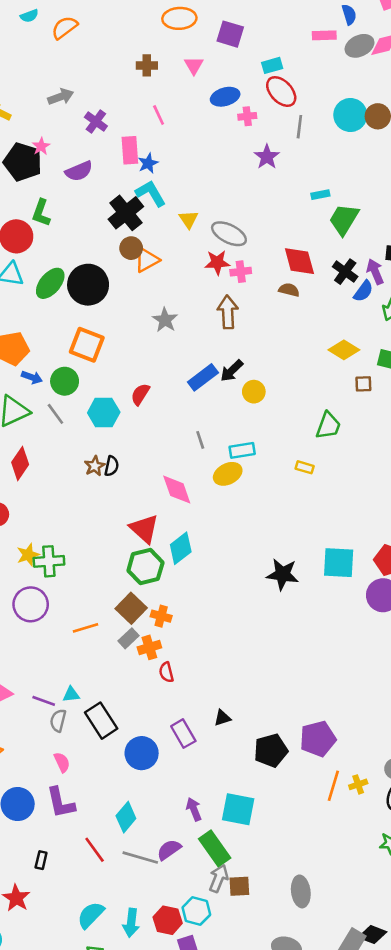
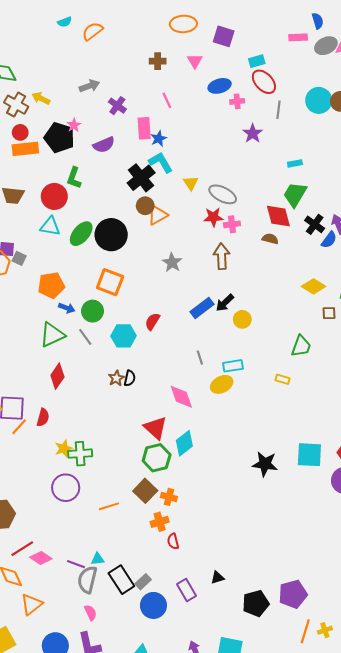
green trapezoid: (344, 219) -> (295, 194), moved
gray rectangle: (129, 638) -> (143, 582), moved
gray semicircle: (58, 721) -> (87, 580), size x1.5

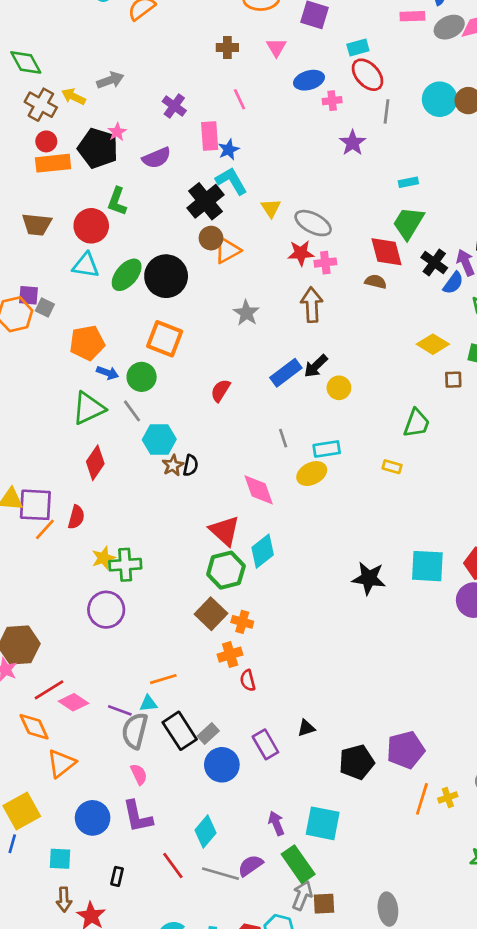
gray arrow: (89, 86) -> (110, 80), moved
cyan hexagon: (123, 336) -> (159, 439), moved
orange line: (109, 506) -> (163, 679), moved

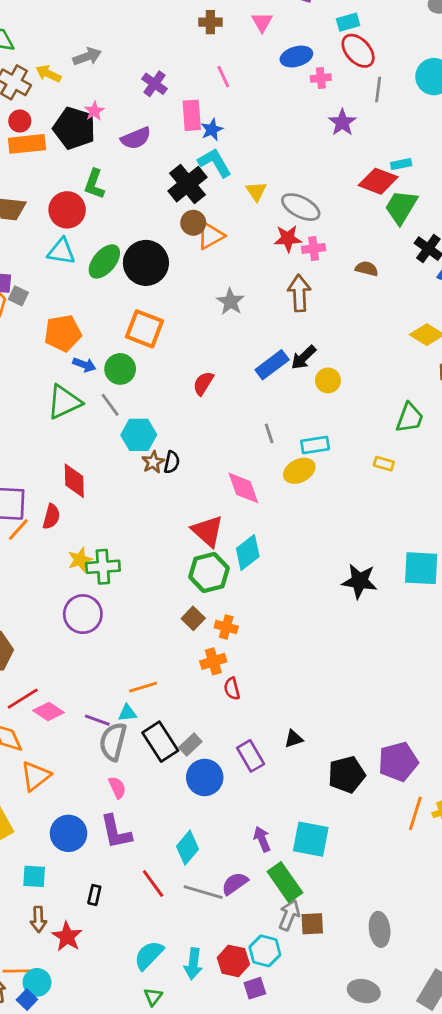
red diamond: (387, 252) -> (378, 181), moved, turned -54
red diamond: (95, 463) -> (74, 481), moved, turned -36
brown square: (211, 614) -> (193, 618), size x0.7

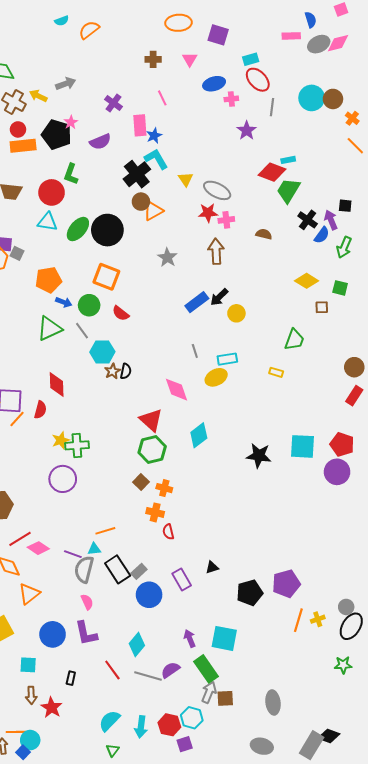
red semicircle: (203, 383) -> (121, 313), moved, turned -84
cyan diamond: (248, 552) -> (199, 435), moved
orange cross: (213, 661) -> (155, 512), turned 30

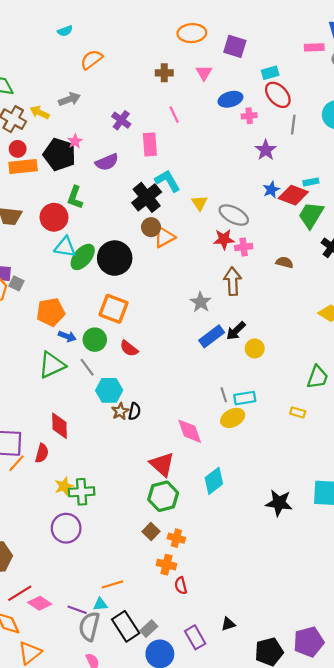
orange semicircle: (89, 30) -> (91, 60), moved
blue star: (154, 136) -> (271, 190), moved
cyan triangle: (47, 222) -> (65, 247), moved
gray star: (167, 257) -> (201, 302), moved
gray line: (195, 351) -> (224, 395), moved

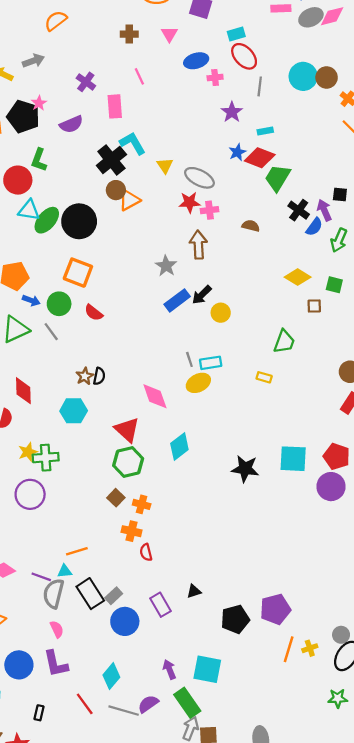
cyan rectangle: (311, 182) -> (265, 131), moved
cyan hexagon: (109, 390) -> (74, 411), moved

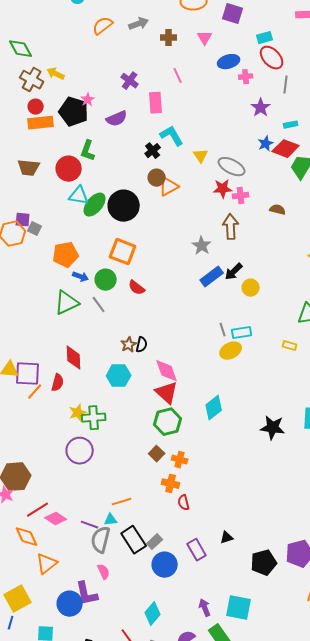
gray arrow: (33, 61) -> (139, 24), moved
black cross: (111, 160) -> (153, 151), size x0.6
pink diamond: (155, 396) -> (167, 371), moved
purple L-shape: (56, 664) -> (87, 594), moved

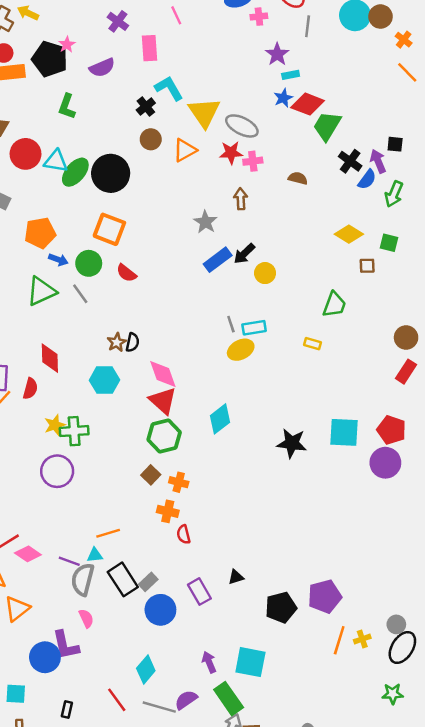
cyan rectangle: (291, 125) -> (291, 75), moved
yellow triangle: (201, 156) -> (204, 113), size x1.8
red circle: (69, 169) -> (25, 154), moved
orange triangle: (169, 187) -> (185, 150), moved
brown arrow: (231, 227) -> (241, 199), size x0.7

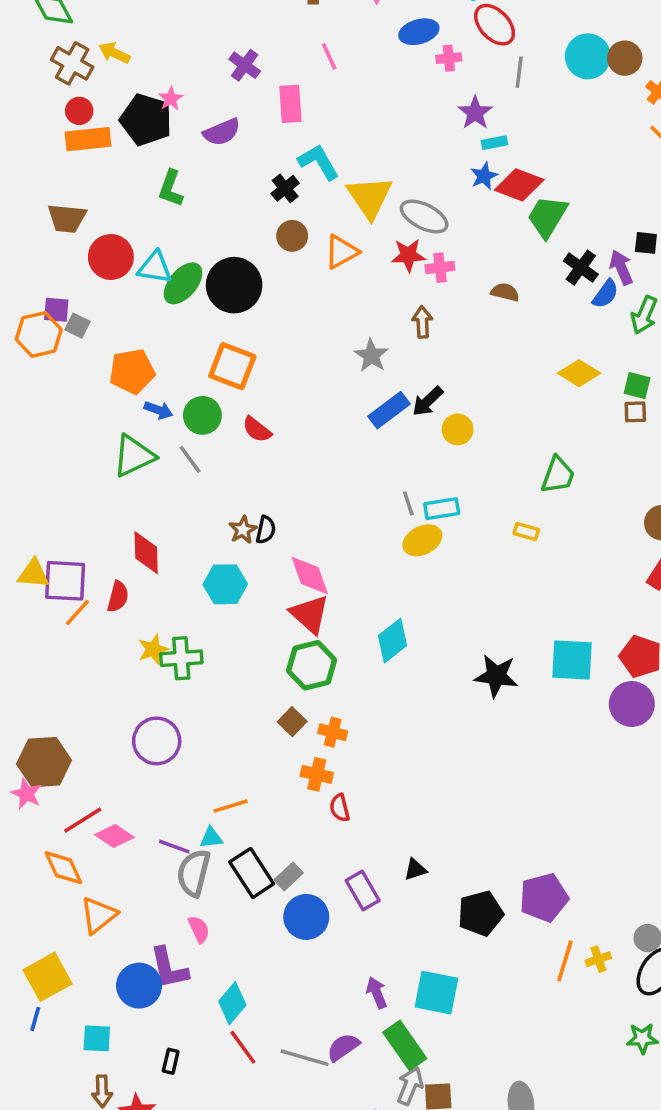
brown square: (367, 266) -> (635, 412), moved
purple circle: (57, 471) -> (157, 741), moved
cyan diamond: (146, 669) -> (232, 1003), moved

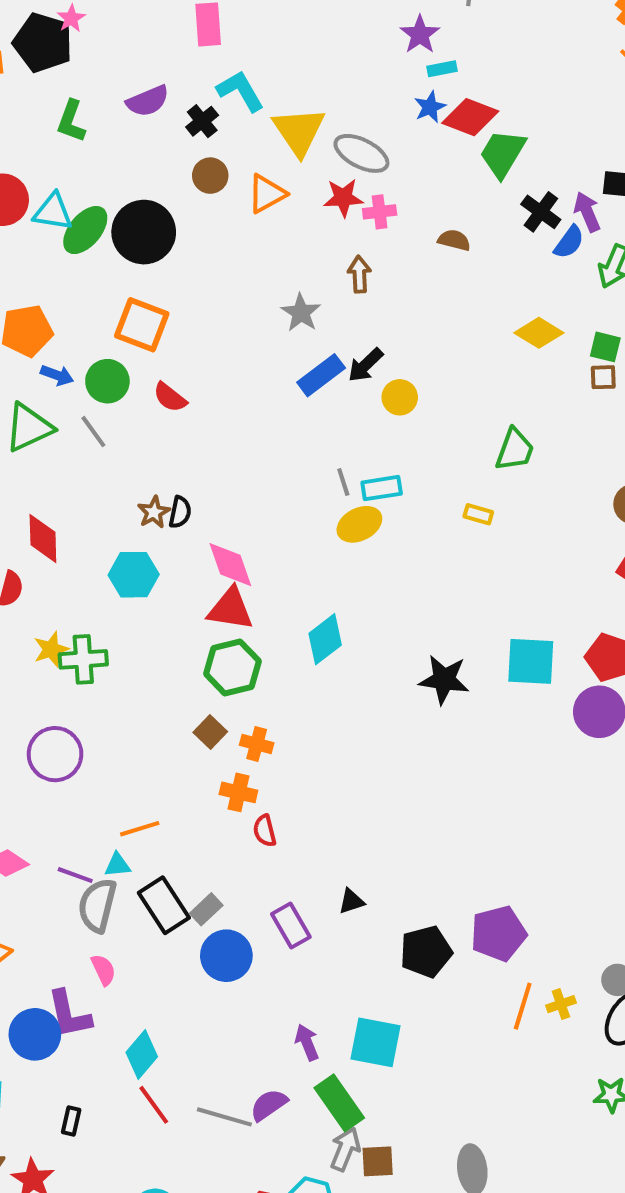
purple semicircle: (222, 132) -> (148, 101), moved
red triangle: (310, 614) -> (230, 609), turned -33

